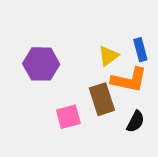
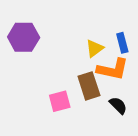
purple hexagon: (41, 64) -> (24, 37), moved
black semicircle: (136, 122) -> (118, 105), turned -72

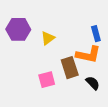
yellow triangle: (95, 48) -> (48, 38), moved

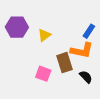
blue rectangle: (96, 34) -> (89, 31), turned 48
pink square: (47, 80) -> (43, 74), turned 35

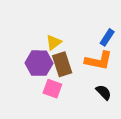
purple hexagon: (17, 27) -> (39, 63), moved
brown rectangle: (65, 63) -> (62, 64), moved

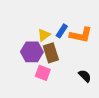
blue rectangle: (107, 37) -> (62, 31), moved
orange L-shape: (99, 61) -> (81, 35), moved

